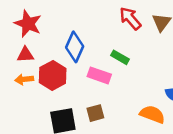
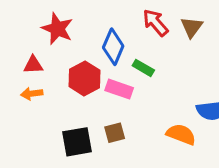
red star: (28, 24) -> (57, 29), moved
blue diamond: (75, 47) -> (113, 47), moved
red hexagon: (53, 75) -> (85, 78), moved

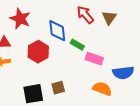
blue diamond: (113, 47) -> (57, 31), turned -30
pink rectangle: (119, 89) -> (94, 59), moved

